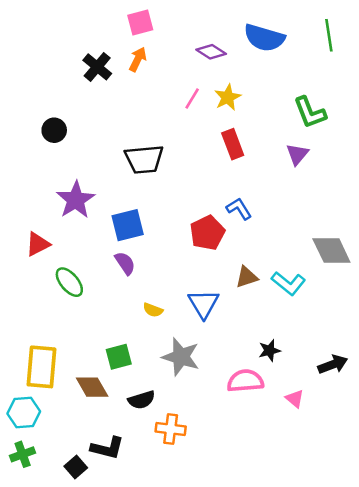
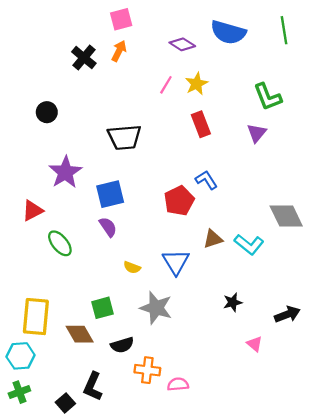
pink semicircle: (245, 381) -> (178, 384), moved, size x0.7
black L-shape: (107, 448) -> (93, 387), turned 100

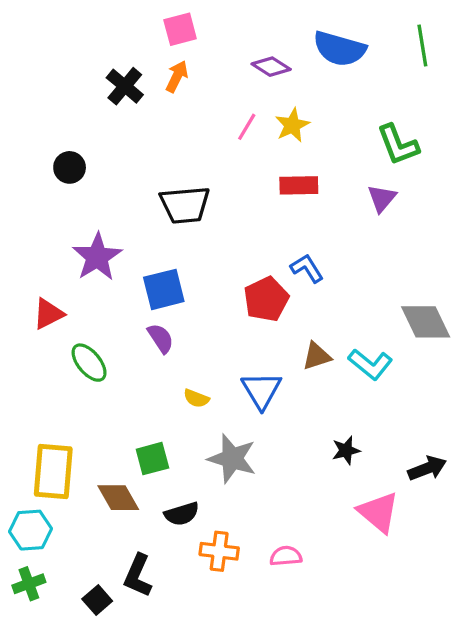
red rectangle: (201, 124) -> (299, 185), turned -70
pink triangle: (254, 344) -> (378, 512), size x1.8
pink semicircle: (178, 384) -> (286, 556), moved

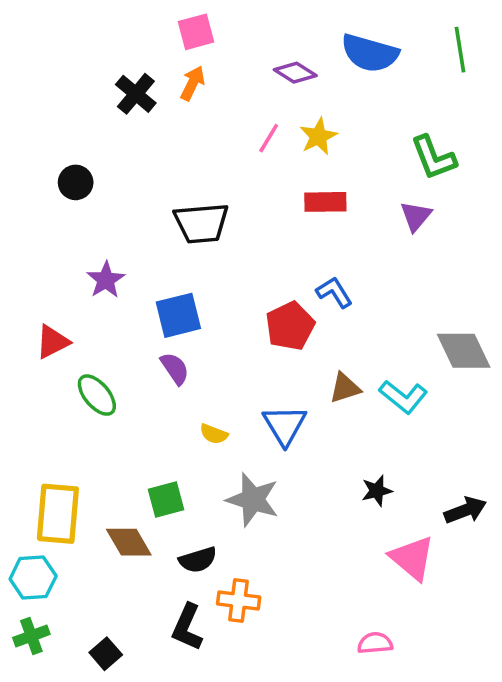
purple star: (97, 257) -> (106, 280), size x0.7
pink semicircle: (286, 556) -> (375, 643), moved
black L-shape: (138, 576) -> (187, 627), moved

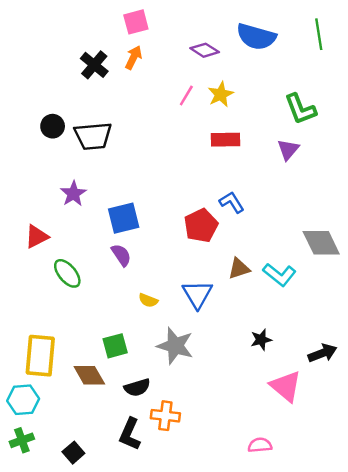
black trapezoid: (201, 223) -> (93, 136), moved

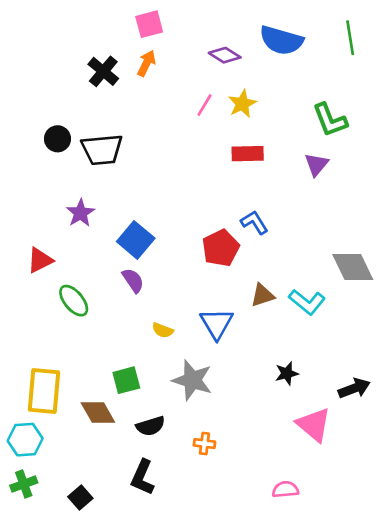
blue square: (124, 218) -> (136, 240), turned -36
orange cross: (165, 416) -> (204, 444), moved, size x0.7

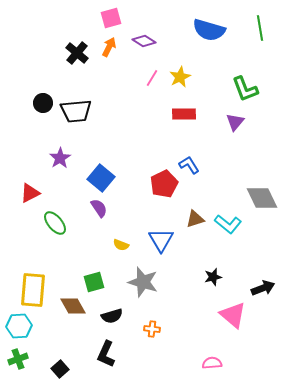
purple diamond: (225, 55) -> (144, 41), moved

